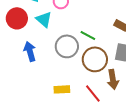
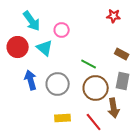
gray circle: (67, 46) -> (58, 84), moved

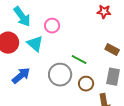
blue arrow: (31, 80) -> (21, 76), turned 66
gray circle: (58, 84) -> (60, 75), moved
brown circle: (96, 88) -> (86, 84), size x0.6

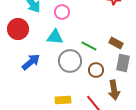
cyan triangle: (35, 44) -> (55, 37), moved, turned -36
brown rectangle: (112, 50) -> (116, 43), moved

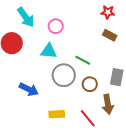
brown rectangle: (116, 43) -> (110, 35), moved
blue arrow: (31, 62) -> (29, 89), moved, turned 66

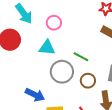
blue arrow: (29, 89) -> (35, 95), moved

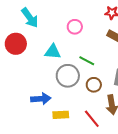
pink circle: (54, 23) -> (75, 27), moved
blue arrow: (35, 95) -> (41, 99), turned -30

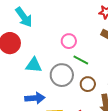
pink circle: (75, 27) -> (69, 41), moved
cyan triangle: (53, 52) -> (34, 65), moved

